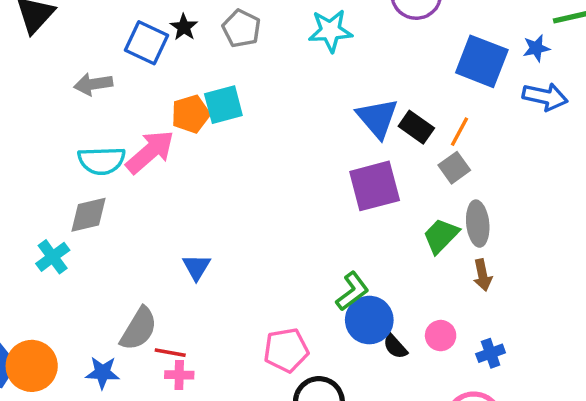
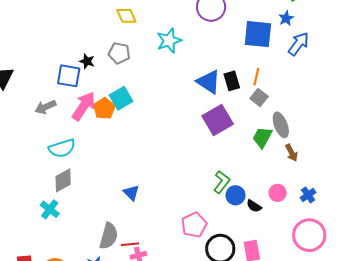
blue arrow: (545, 97) -> (299, 44), turned -50
black rectangle: (416, 127) -> (232, 81), turned 54
pink arrow: (150, 152) -> (84, 106), moved
blue circle: (369, 320) -> (235, 195), size x0.7

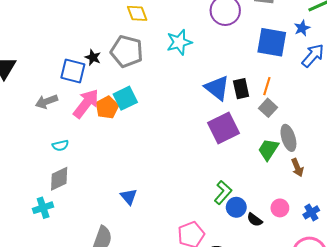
gray pentagon: (119, 53) -> (127, 51), size x1.4
cyan semicircle: (62, 148) -> (60, 145), size x0.6
cyan cross: (50, 209) -> (43, 208), turned 30

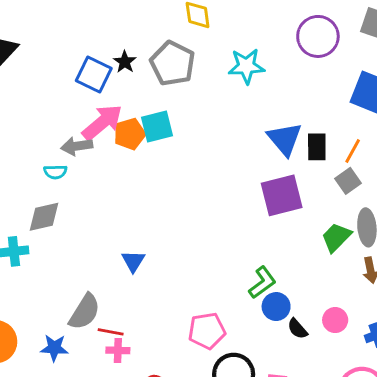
gray arrow: (46, 102) -> (77, 146), moved

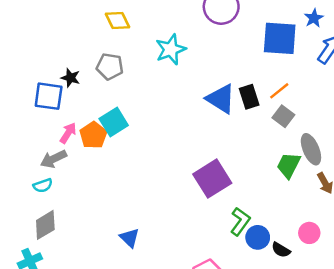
gray pentagon: (173, 63) -> (110, 67), size x0.7
pink arrow: (102, 122) -> (68, 133), size x0.6
orange line: (353, 151) -> (279, 91), turned 40
purple square: (282, 195) -> (212, 179), moved

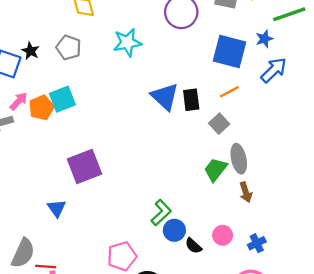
orange line: (279, 91) -> (229, 92), moved
purple square: (212, 179) -> (84, 166), moved

